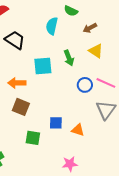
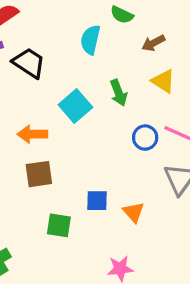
cyan square: (43, 66) -> (75, 106), turned -36
brown square: (21, 107) -> (39, 174), turned -30
orange triangle: (78, 130) -> (134, 212), turned 32

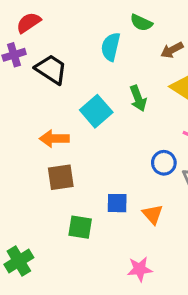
blue circle: (145, 138) -> (164, 163), moved

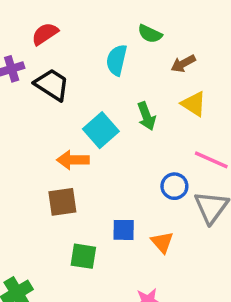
red semicircle: (29, 23) -> (45, 34), moved
orange arrow: (54, 139) -> (73, 160), moved

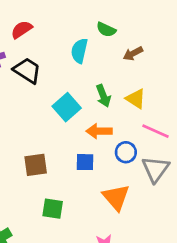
yellow triangle: (194, 104) -> (136, 99), moved
orange arrow: (73, 160) -> (99, 131), moved
blue square: (124, 230) -> (85, 162), moved
orange triangle: (162, 242) -> (116, 197), size x1.5

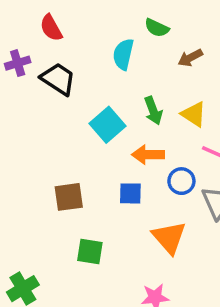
red semicircle: (22, 30) -> (51, 28), turned -85

